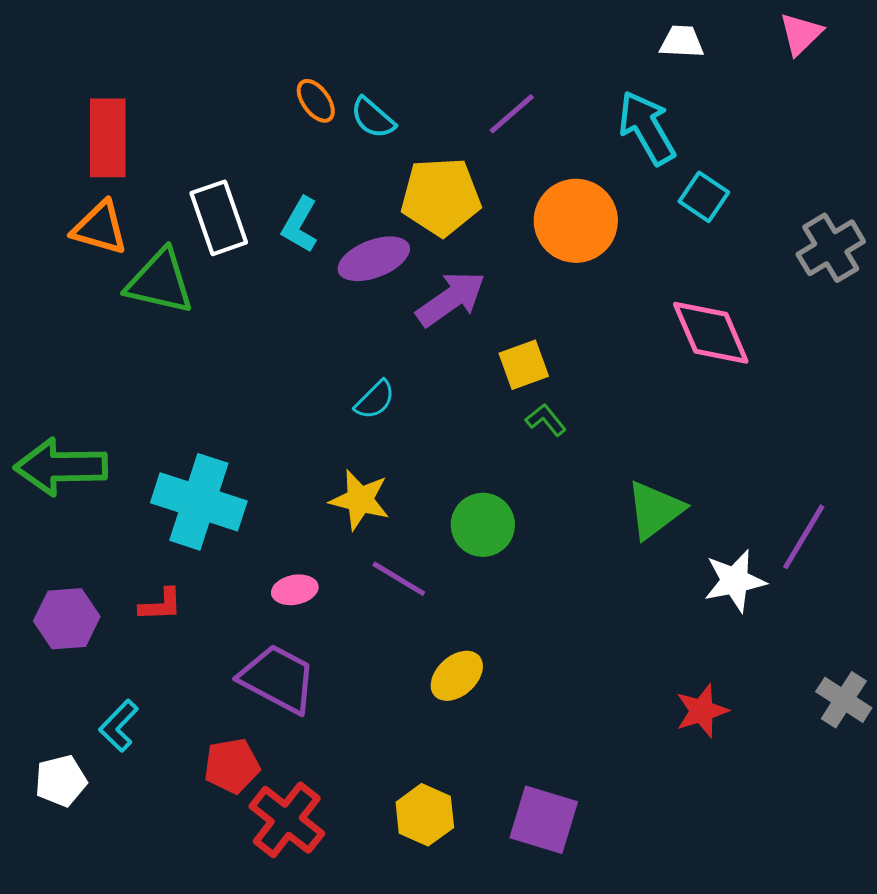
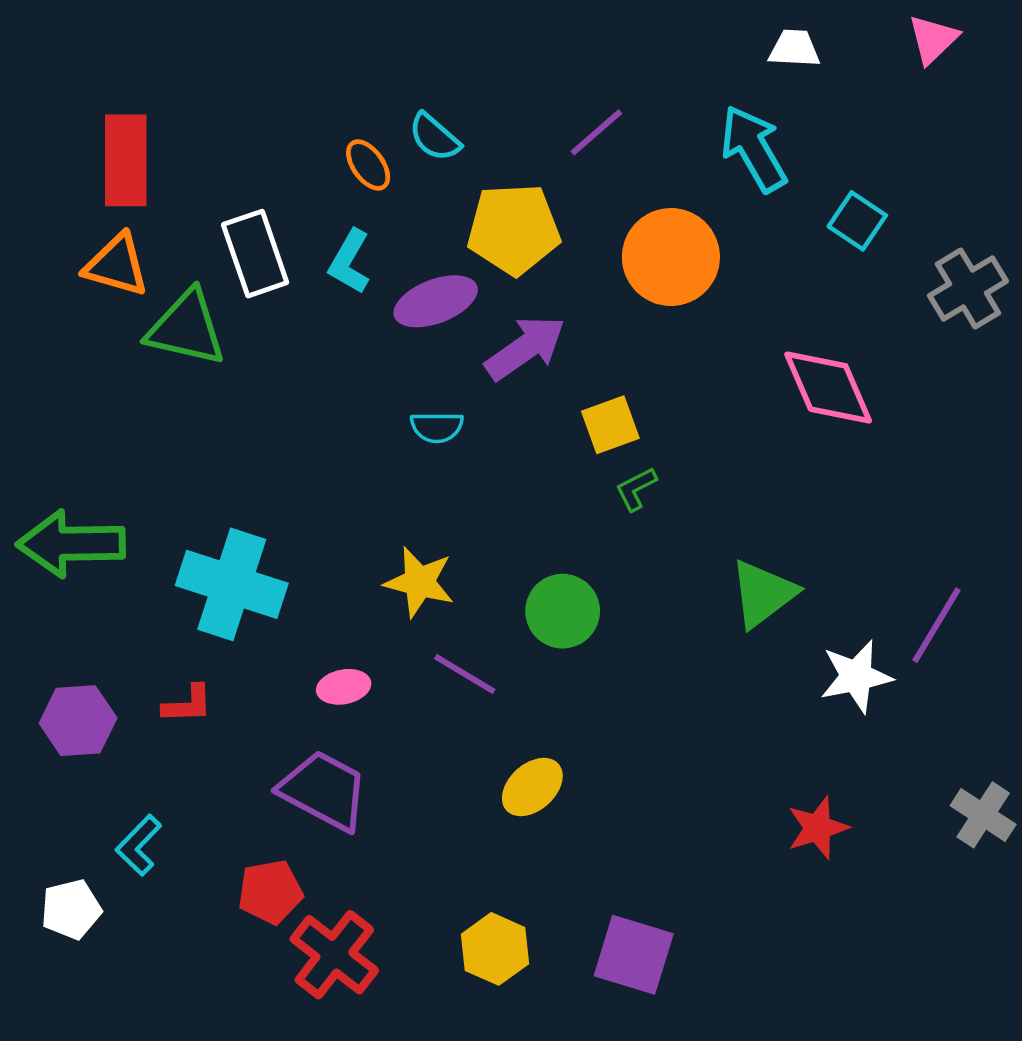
orange ellipse: (316, 101) -> (368, 165), moved
cyan square: (704, 197) -> (857, 221), moved
cyan semicircle: (375, 400) -> (437, 427), moved, turned 45
green L-shape: (546, 420) -> (636, 489), turned -78

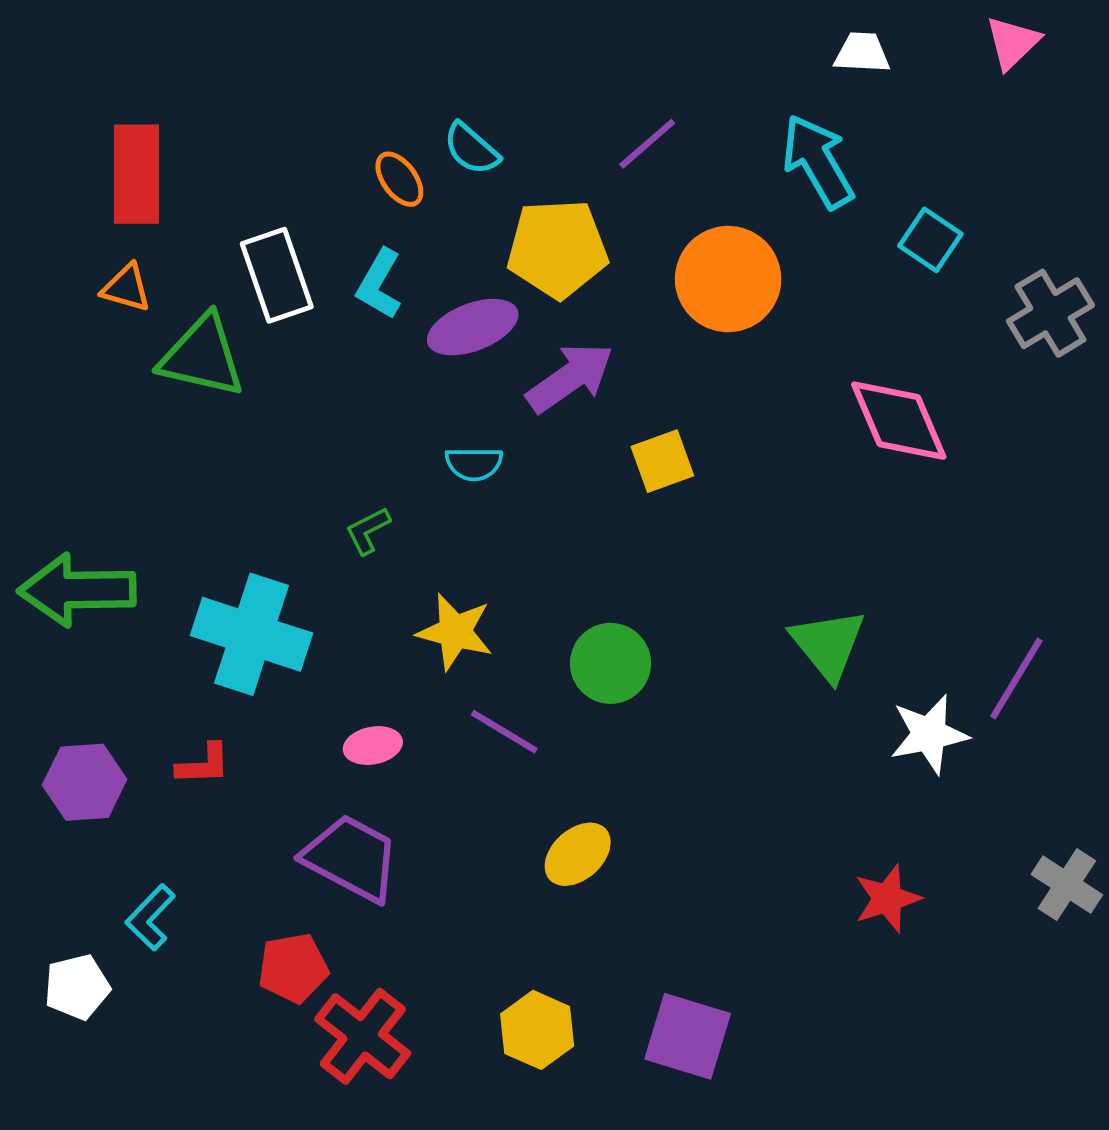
orange triangle: (116, 265) -> (126, 288), size x0.7
green L-shape: (636, 489) -> (368, 531), moved
green triangle: (763, 594) -> (828, 644), turned -32

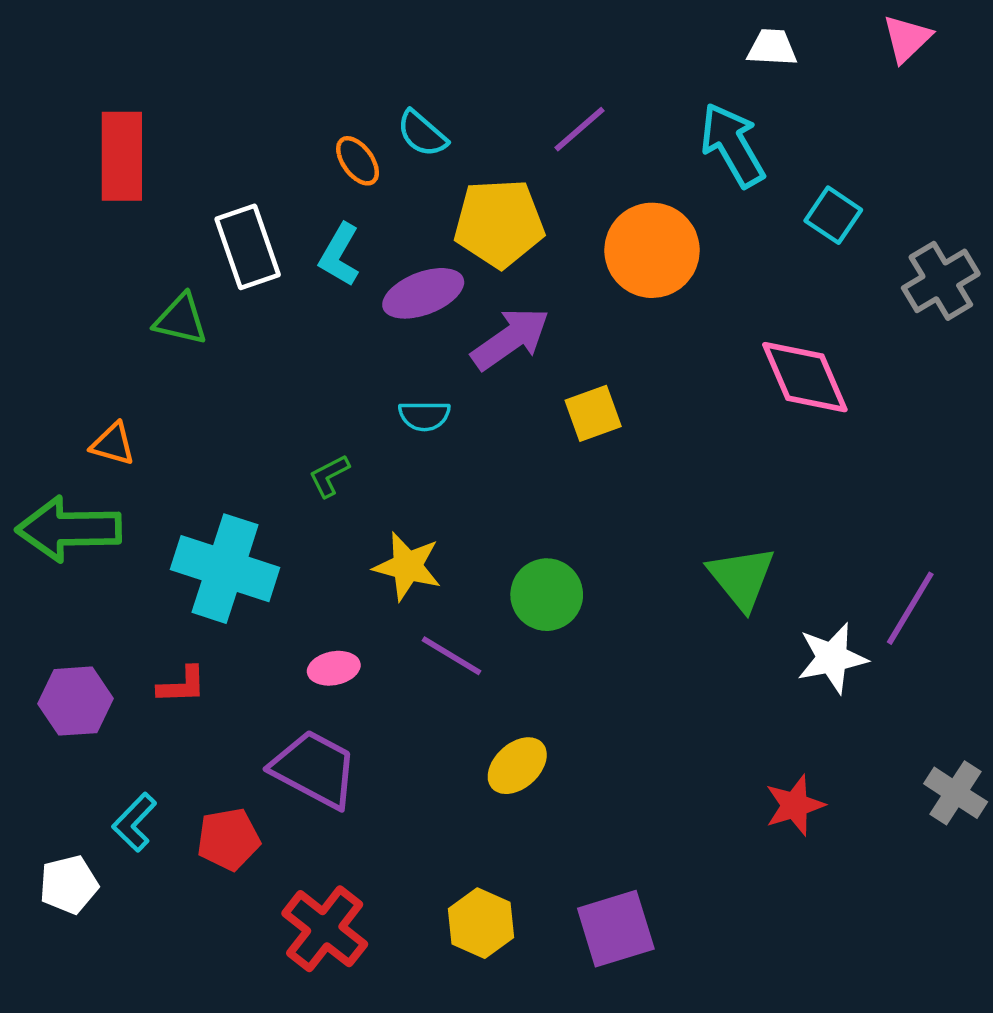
orange triangle: (126, 288) -> (113, 444), moved
green triangle: (202, 356) -> (181, 319), size x0.7
red pentagon: (293, 968) -> (228, 839), moved
purple square: (688, 1036) -> (616, 929), turned -34

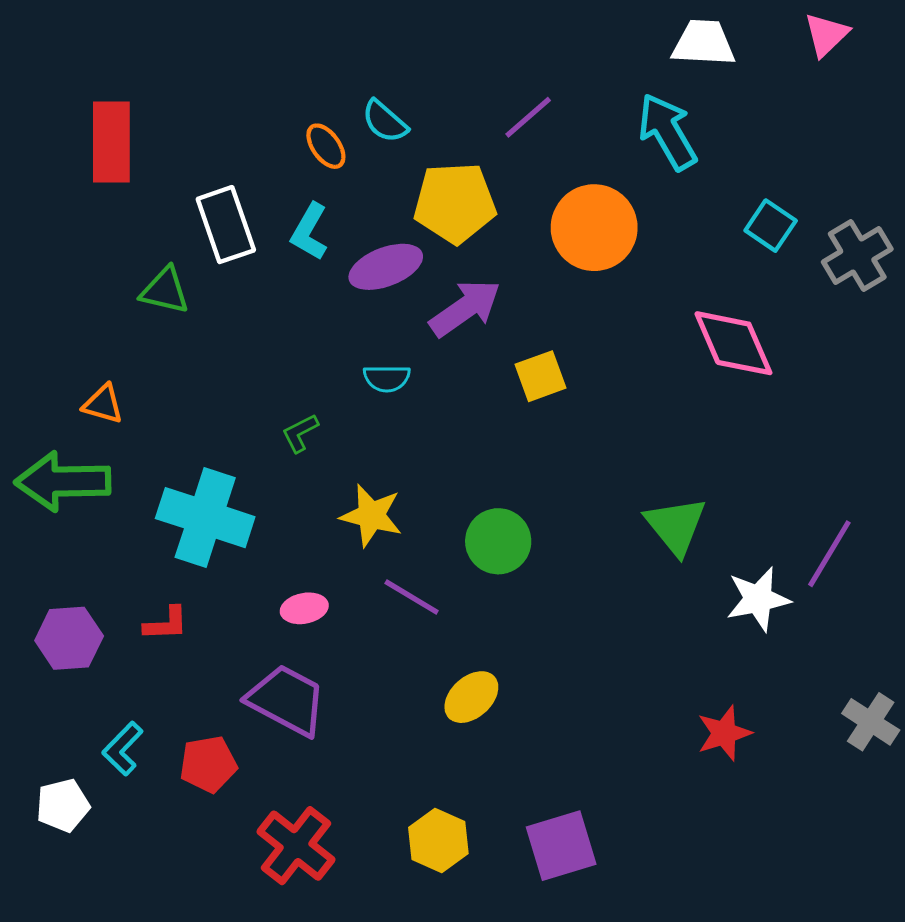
white trapezoid: (772, 48) -> (704, 43), size x1.4
cyan square: (833, 215) -> (771, 226), moved

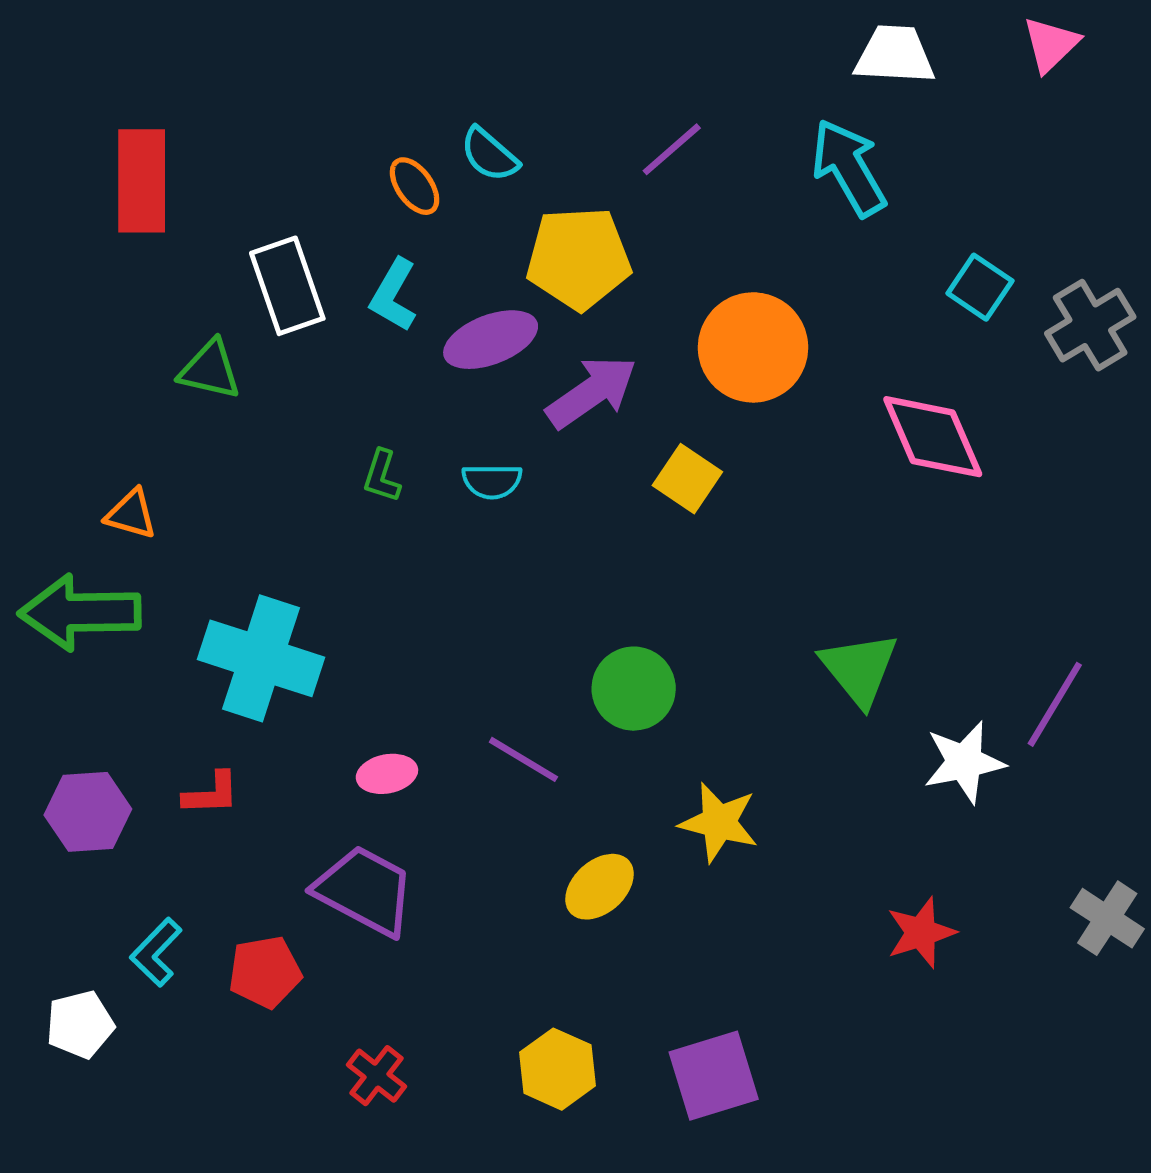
orange circle: (594, 228) -> (753, 347), moved
yellow square: (541, 376) -> (687, 479), turned -36
green L-shape: (300, 433) -> (382, 476), moved, turned -45
yellow star: (371, 515) -> (719, 822), moved
red cross: (296, 846) -> (376, 1076), size x0.6

